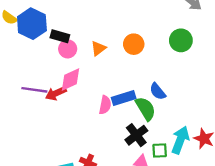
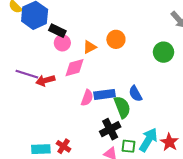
orange circle: (134, 44) -> (116, 39), moved
pink diamond: (70, 80) -> (74, 68), moved

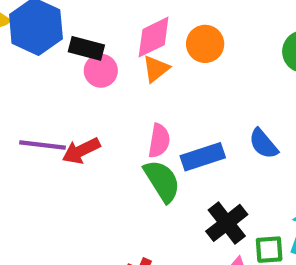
pink diamond: (74, 68) -> (154, 37), moved
pink semicircle: (87, 98) -> (159, 141), moved
green semicircle: (122, 107) -> (162, 181), moved

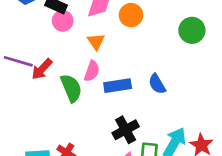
orange triangle: (156, 69) -> (96, 42), moved, turned -36
red arrow: (81, 151) -> (42, 69), turned -30
green semicircle: (162, 181) -> (71, 88), moved

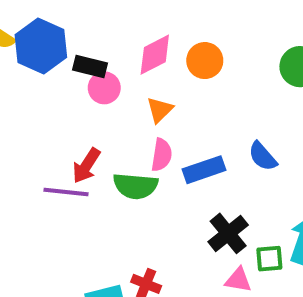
orange triangle: (96, 42) -> (160, 110), turned 30
purple line: (18, 61) -> (66, 192), moved
green semicircle: (71, 88) -> (135, 186), turned 128

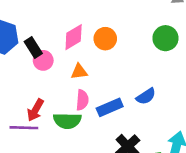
black rectangle: (90, 66) -> (33, 48), turned 48
orange triangle: (160, 110) -> (79, 72), turned 42
blue semicircle: (263, 156) -> (146, 96), turned -78

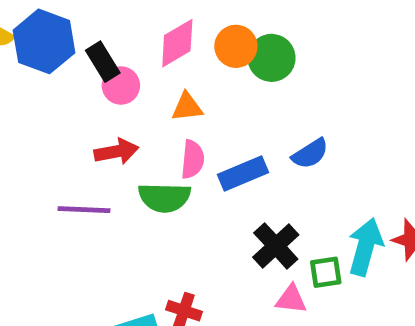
green circle: (165, 38) -> (272, 58), moved
red arrow: (35, 110) -> (116, 152), moved, turned -130

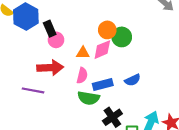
pink diamond: (177, 43) -> (102, 50), moved
red arrow: (116, 152) -> (50, 68), size x1.4
green semicircle: (164, 197) -> (89, 98), moved

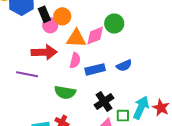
orange circle: (107, 30) -> (62, 16), moved
orange triangle: (83, 53) -> (76, 38), size x1.5
green semicircle: (89, 98) -> (65, 92), moved

